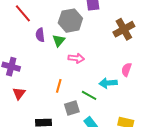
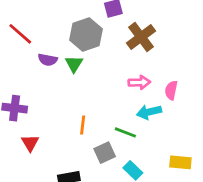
brown cross: (124, 29) -> (141, 37), moved
purple semicircle: (40, 35) -> (48, 60), turned -64
pink arrow: (76, 58) -> (139, 82), moved

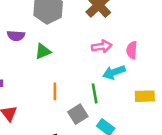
green triangle: (74, 64) -> (43, 51), moved, turned 42
green line: (125, 132) -> (95, 93), turned 66
yellow rectangle: (180, 162) -> (145, 96), moved

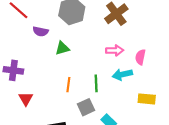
green line: (95, 93) -> (96, 83), moved

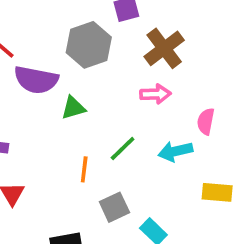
purple semicircle: (41, 31) -> (36, 80), size x1.6
pink arrow: (115, 50) -> (155, 94), moved
green line: (96, 83) -> (123, 148), moved, turned 49

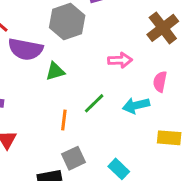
brown cross: (164, 48) -> (163, 28), moved
gray square: (114, 207) -> (74, 158), moved

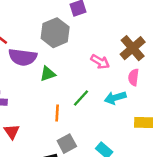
brown cross: (163, 28) -> (133, 48), moved
pink arrow: (120, 60) -> (100, 62), turned 36

